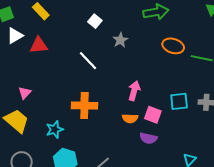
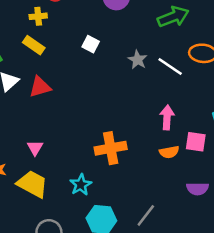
white square: (95, 21) -> (91, 44), moved
white line: (88, 61) -> (170, 66), moved
purple semicircle: (148, 138) -> (197, 189), moved

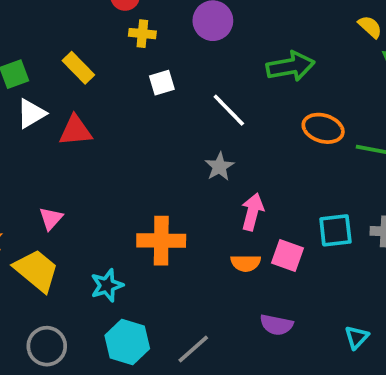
yellow cross: (38, 16) -> (142, 34), moved
white square: (91, 44) -> (162, 83), turned 35
gray star: (137, 60) -> (219, 167), moved
white line: (170, 66) -> (229, 110), moved

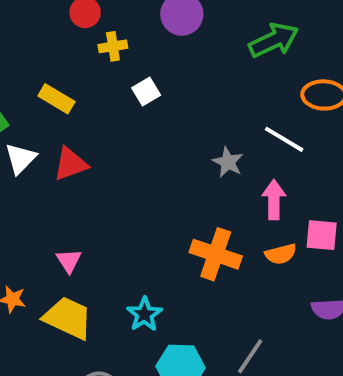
white line: (229, 110) -> (284, 139), moved
orange cross: (161, 241) -> (216, 254), moved, turned 33

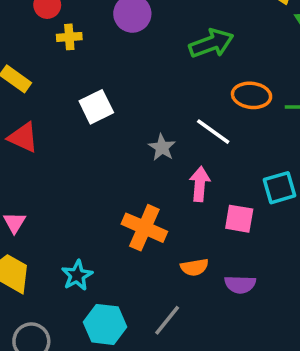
white square: (146, 91) -> (96, 107), moved, size x1.4
red triangle: (70, 164) -> (23, 137), turned 40
orange semicircle: (281, 254) -> (194, 267), moved

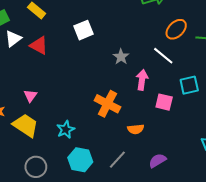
orange ellipse: (252, 95) -> (176, 29), turned -55
white line: (213, 132) -> (163, 56), moved
purple semicircle: (240, 284) -> (158, 161), moved, turned 144

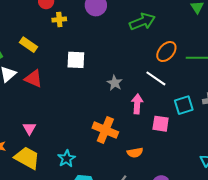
white square: (83, 30) -> (76, 60), turned 30

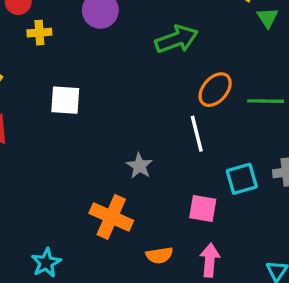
white line: (156, 78) -> (197, 134), turned 40
gray star: (115, 83) -> (139, 166), moved
pink arrow: (137, 104) -> (210, 260), moved

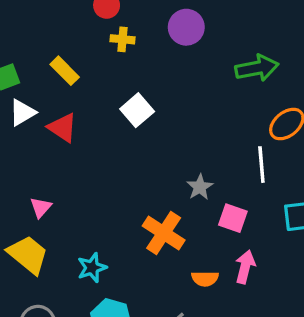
white square: (65, 100) -> (137, 110), turned 36
pink square: (203, 209) -> (233, 218), moved
pink arrow: (210, 260) -> (245, 267), moved

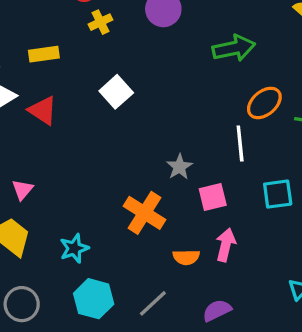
yellow cross: (122, 39) -> (100, 22), turned -30
yellow rectangle: (65, 71) -> (44, 54), turned -52
pink square: (233, 218) -> (213, 197), turned -32

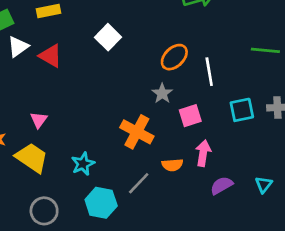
orange ellipse: (264, 103) -> (174, 57), moved
gray line: (153, 303) -> (139, 183), moved
purple semicircle: (217, 310) -> (222, 185), moved

